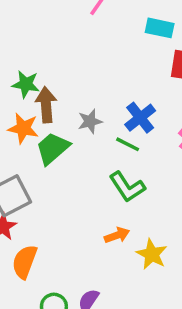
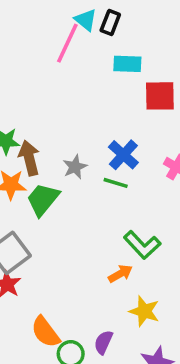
green L-shape: (127, 187) -> (142, 245), moved
yellow star: (152, 254) -> (144, 311), moved
orange semicircle: (25, 262) -> (45, 332), moved, turned -48

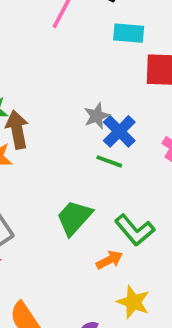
gray star: (75, 167) -> (97, 116), moved
green trapezoid: (43, 199) -> (74, 218), moved

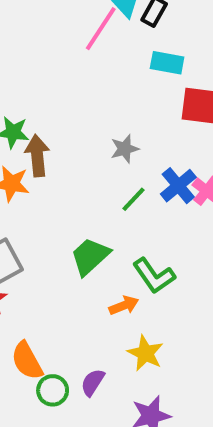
blue cross: (119, 131) -> (178, 186), moved
green line: (109, 161) -> (133, 199), turned -72

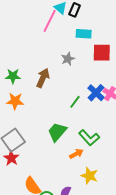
gray star: (125, 149) -> (68, 59), moved
brown arrow: (37, 156) -> (43, 78), moved, turned 36

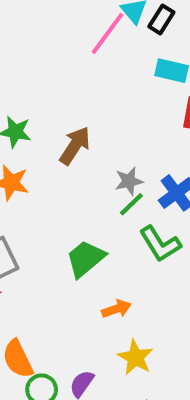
gray star: (68, 59) -> (129, 181), moved
green L-shape: (89, 138) -> (160, 244), moved

